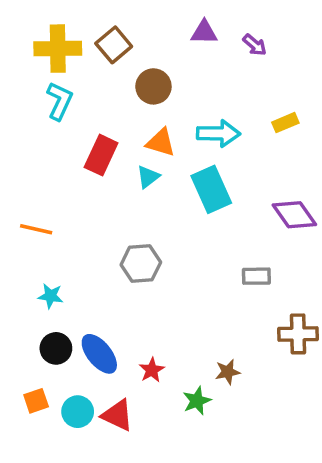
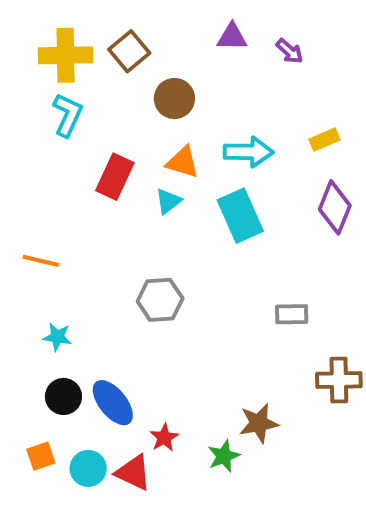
purple diamond: (294, 215) -> (335, 207), moved, turned 57
red star: (152, 370) -> (164, 438), moved
brown star: (228, 372) -> (259, 423), size x1.4

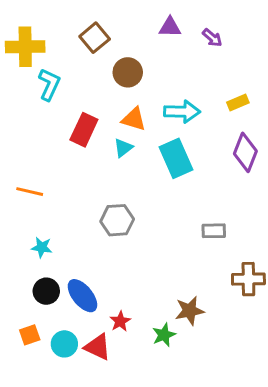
yellow cross: (66, 55) -> (25, 47), moved

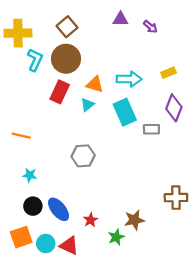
brown circle: (128, 72) -> (66, 59), moved, size x1.4
gray rectangle: (214, 231) -> (151, 129), moved
red star: (120, 321) -> (91, 220), moved
orange square: (30, 335) -> (21, 237), size x1.5

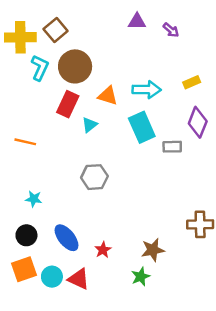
brown square: (67, 27) -> (56, 30), moved
cyan triangle: (87, 105) -> (90, 125), moved
orange line: (21, 136) -> (25, 142), moved
black circle: (33, 206) -> (26, 235), moved
green star: (116, 237) -> (141, 277), moved

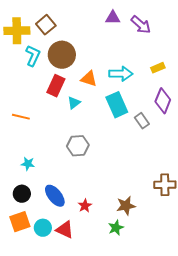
purple arrow: (171, 30) -> (141, 25), size x1.5
gray rectangle: (172, 147) -> (142, 121), turned 56

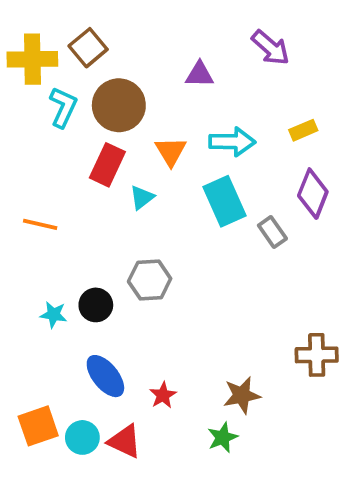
purple triangle: (113, 18) -> (199, 75), moved
orange triangle: (89, 79) -> (171, 151), turned 42
black circle: (22, 194) -> (96, 305), moved

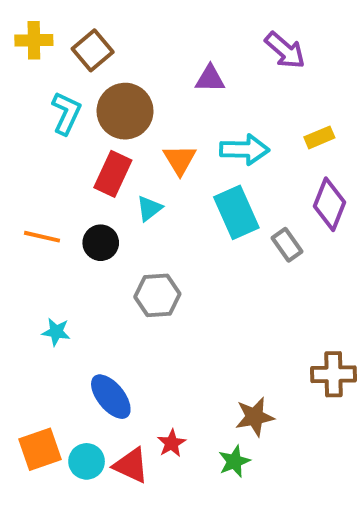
yellow cross: (32, 59) -> (34, 40), moved, size x0.7
black circle: (96, 305) -> (101, 243), moved
red star: (163, 395) -> (172, 443), moved

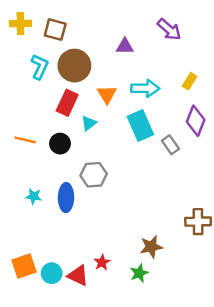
brown square: (93, 50) -> (55, 30), turned -35
yellow rectangle: (319, 137) -> (190, 81), turned -35
blue ellipse: (111, 397) -> (66, 198), moved, turned 40

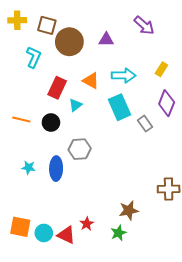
brown circle: (74, 66) -> (69, 42), moved
orange triangle: (107, 94) -> (91, 81), turned -30
orange square: (24, 266) -> (20, 227), turned 30

